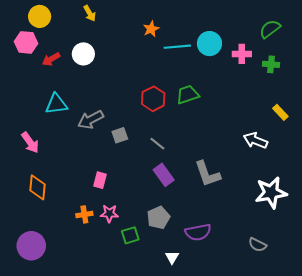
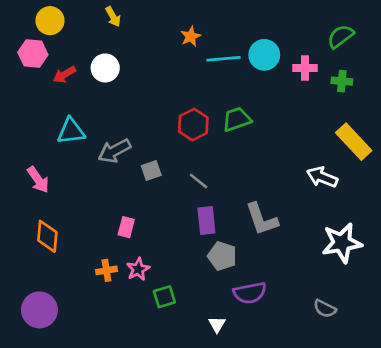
yellow rectangle: (280, 112) -> (354, 142), size x1.8
purple rectangle: (164, 175) -> (206, 221), turned 30
pink star: (109, 213) -> (138, 269), turned -30
gray pentagon: (158, 218) -> (222, 256), moved, turned -30

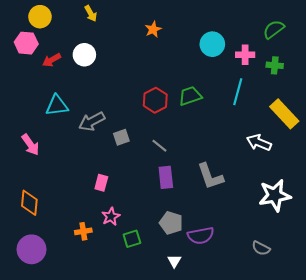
cyan line: (224, 59) -> (238, 92), moved, turned -70
orange diamond: (47, 236) -> (29, 203), moved
gray pentagon: (222, 256) -> (171, 223), moved
orange cross: (106, 270) -> (83, 231), moved

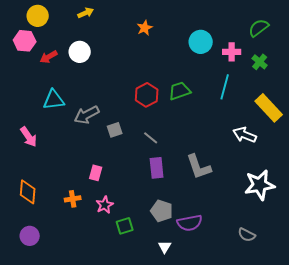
yellow arrow: (91, 13) -> (86, 13), turned -84
green cross: (275, 65) -> (260, 62), turned 35
orange cross: (83, 231) -> (73, 199), moved
purple circle: (32, 249) -> (30, 236), size x0.7

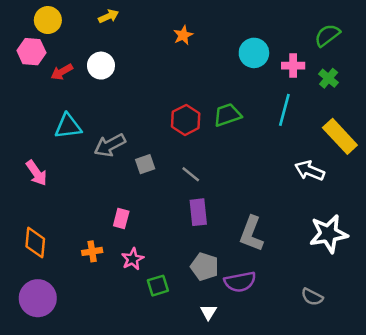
gray L-shape: (199, 167) -> (251, 234), moved, turned 40
purple circle: (30, 236) -> (38, 298), size x1.5

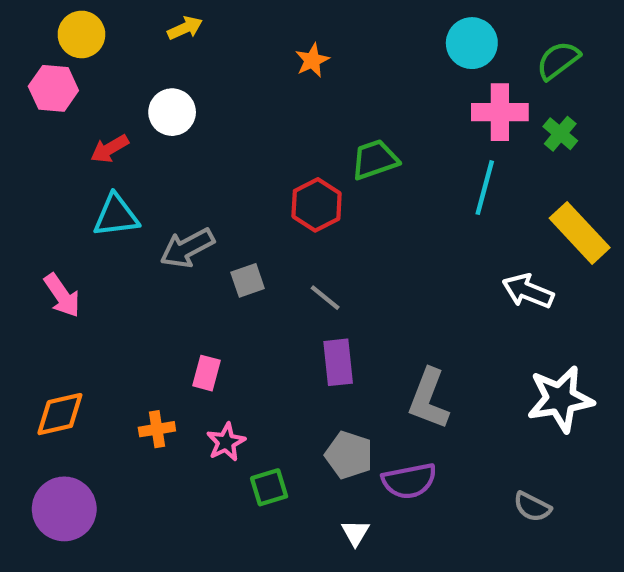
cyan circle: (254, 53) -> (472, 43), moved
pink cross: (293, 66) -> (500, 112), size x1.4
red arrow: (62, 72) -> (110, 149), moved
green trapezoid: (227, 115) -> (375, 160), moved
orange diamond: (35, 243) -> (60, 414), turned 72

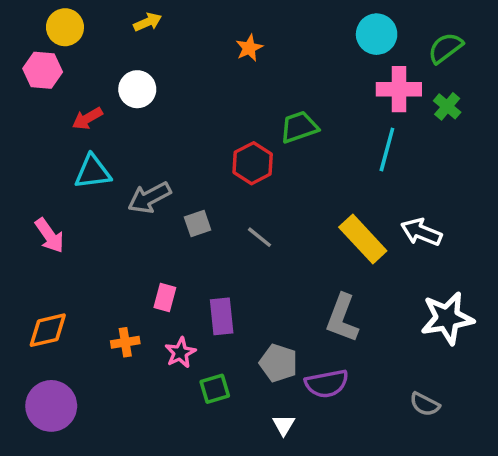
yellow rectangle: (580, 233) -> (363, 239), moved
purple rectangle: (338, 362) -> (222, 316), moved

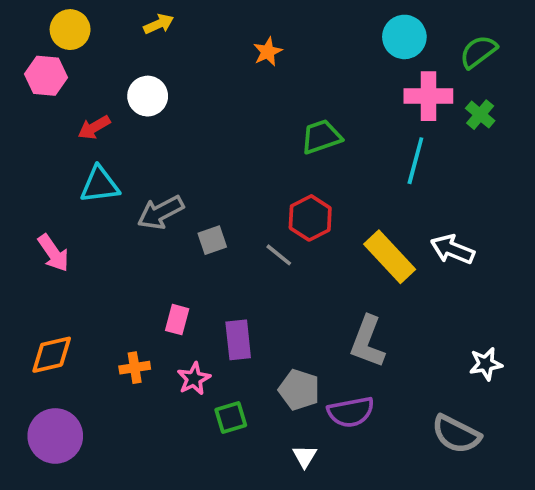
red hexagon: (253, 163) -> (310, 218), moved
white star: (447, 318) -> (486, 364), moved, size x0.6
gray semicircle: (425, 404) -> (456, 434), size x1.5

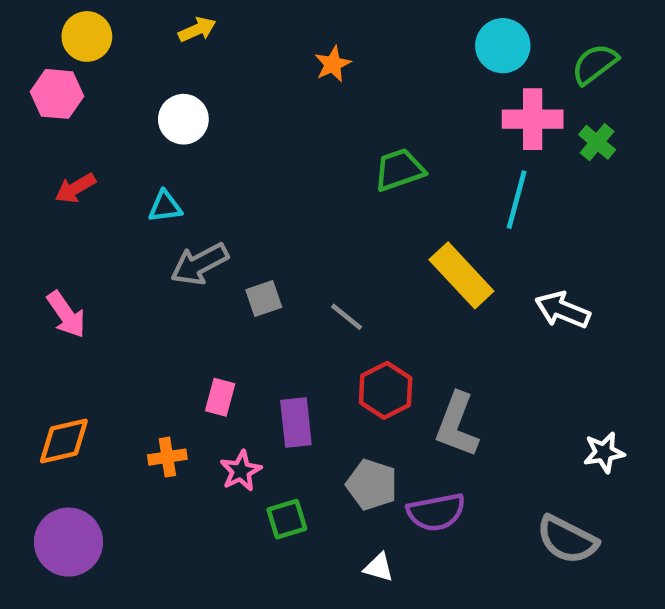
red arrow: (94, 127) -> (75, 188), moved
cyan triangle: (100, 185) -> (165, 207), moved, size x0.7
red hexagon: (310, 218) -> (386, 390), moved
yellow rectangle: (390, 257) -> (461, 275), moved
white triangle: (305, 456) -> (379, 567), turned -45

